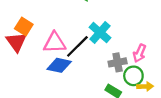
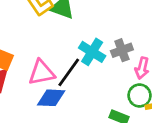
gray cross: (118, 62) -> (122, 50), moved

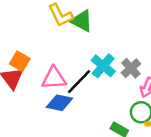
gray cross: (122, 50) -> (131, 68), turned -30

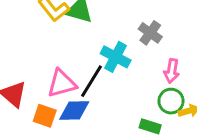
orange square: (20, 61) -> (45, 116), moved
gray cross: (131, 68) -> (150, 33), moved

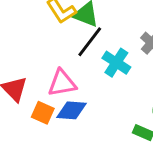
black line: (92, 81) -> (90, 42), moved

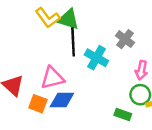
black line: (90, 42) -> (73, 42), turned -36

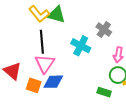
black line: (73, 42) -> (42, 42), moved
pink triangle: (52, 78) -> (45, 64), turned -40

